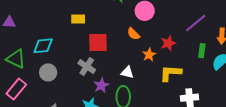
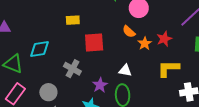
orange star: (149, 55) -> (145, 44), moved
gray cross: (87, 66) -> (72, 69), moved
gray circle: (48, 72) -> (48, 92), moved

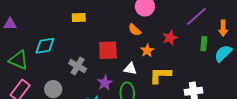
red square: (94, 42) -> (108, 50), moved
orange star: (145, 44) -> (147, 51), moved
yellow L-shape: (168, 69) -> (160, 75), moved

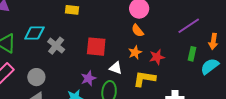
orange semicircle: (135, 30) -> (138, 31), moved
red star: (170, 38) -> (157, 57), moved
gray cross: (78, 66) -> (56, 46), moved

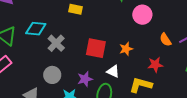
orange semicircle: (138, 31) -> (165, 40), moved
orange star: (135, 52) -> (126, 49), moved
gray circle: (36, 77) -> (52, 75), moved

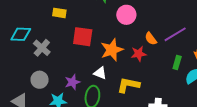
red square: (96, 48) -> (83, 37), moved
orange star: (126, 49) -> (112, 50), size x1.6
red star: (155, 65) -> (139, 54), moved

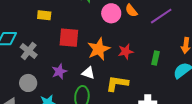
purple line: (175, 34) -> (161, 16), moved
orange semicircle: (151, 39) -> (131, 11), moved
green rectangle: (177, 63) -> (156, 58), moved
purple star: (72, 82) -> (59, 71), moved

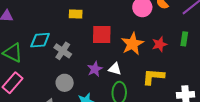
green rectangle: (156, 58) -> (184, 39), moved
white triangle: (88, 73) -> (115, 69), moved

